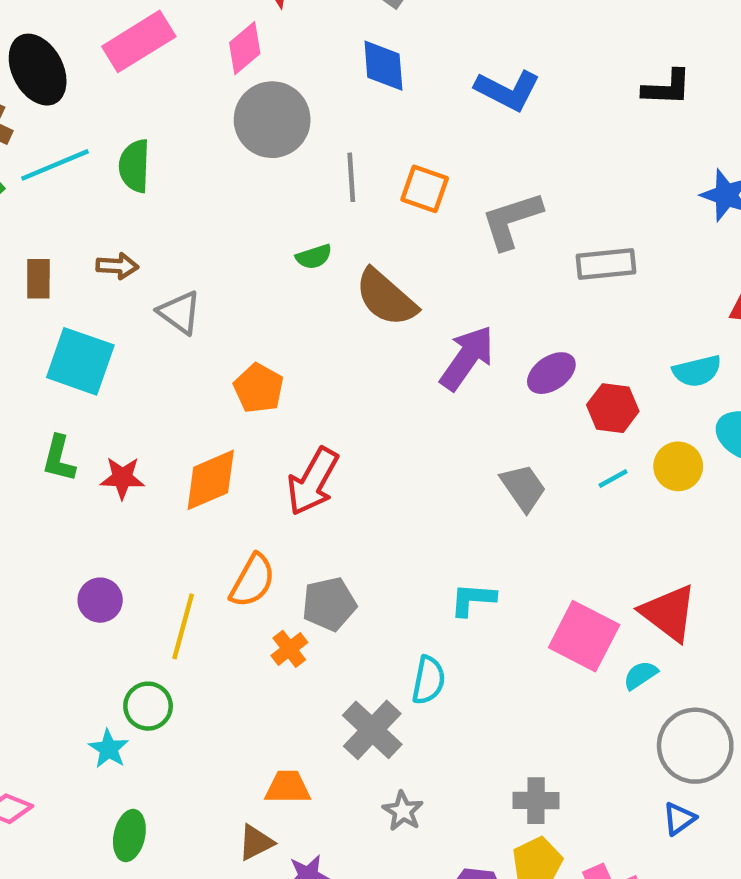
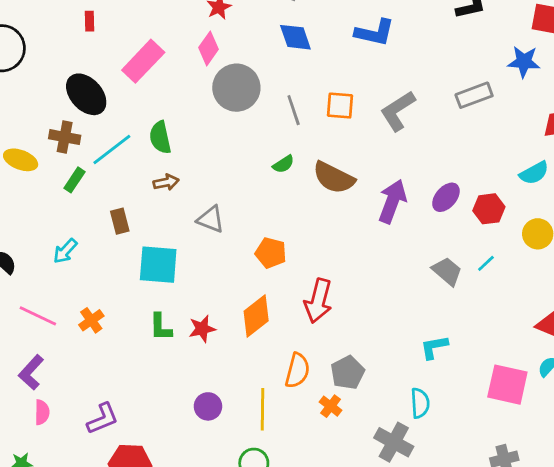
gray rectangle: (606, 264) -> (474, 95), moved
brown arrow: (117, 266) -> (166, 182), moved
cyan line: (613, 479) -> (486, 263), moved
pink square: (584, 636) -> (507, 385), moved

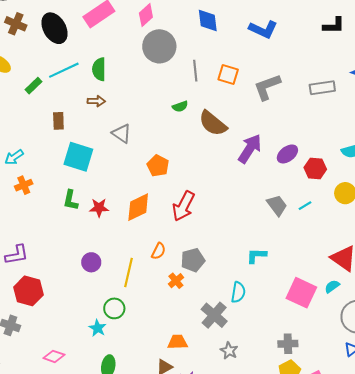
brown cross: (65, 137) -> (16, 24), moved
cyan arrow: (65, 251) -> (14, 157), moved
orange semicircle: (297, 371) -> (158, 251), size x0.7

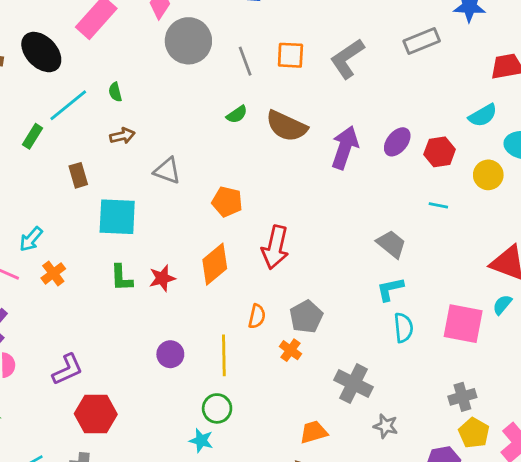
green semicircle: (99, 69) -> (115, 92), size x0.6
gray trapezoid: (277, 205) -> (391, 244), moved
cyan line: (305, 206) -> (438, 205), turned 56
cyan semicircle: (238, 292) -> (403, 328), moved

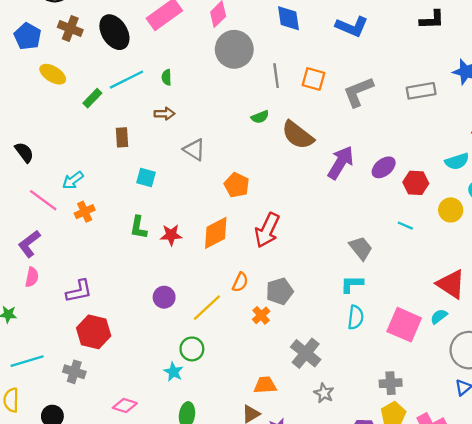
cyan square: (117, 217) -> (146, 178), size x0.6
yellow line: (224, 355) -> (207, 308), turned 36

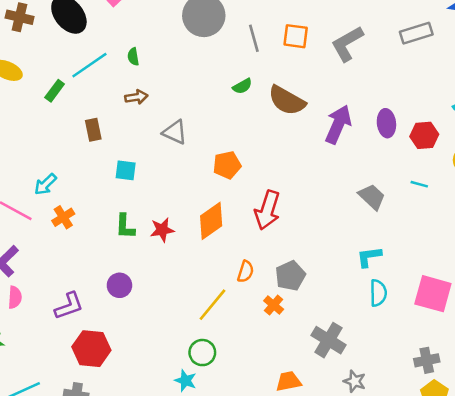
purple ellipse: (384, 167) -> (386, 123), turned -50
orange pentagon: (237, 185) -> (227, 165), turned -30
gray trapezoid: (361, 248) -> (372, 197), moved
purple circle: (164, 297) -> (119, 285), moved

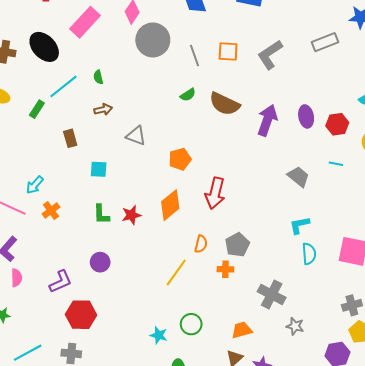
orange cross: (274, 305) -> (225, 269), turned -35
green circle: (202, 353) -> (191, 324), moved

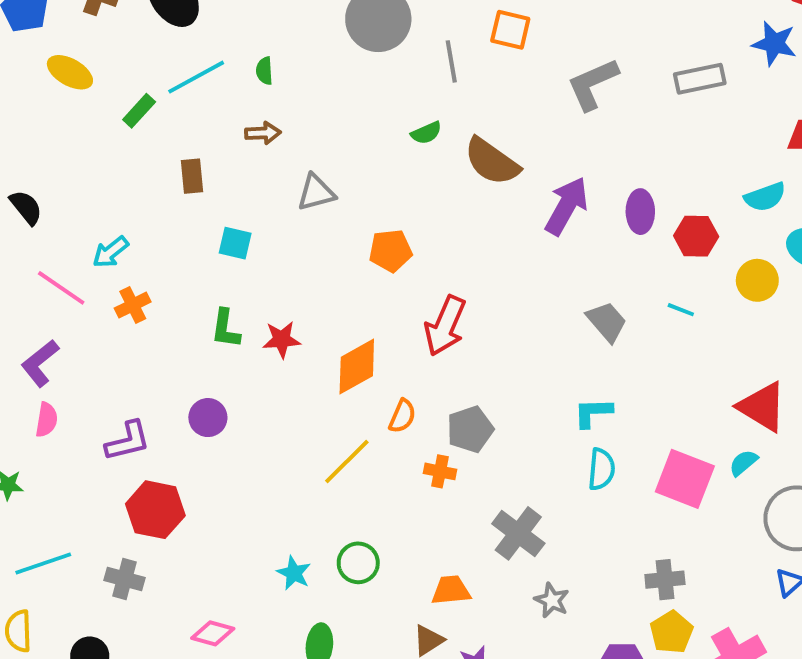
orange square: (228, 52) -> (510, 30), moved
gray triangle: (136, 136) -> (316, 193), turned -45
orange diamond: (170, 205) -> (357, 366), moved

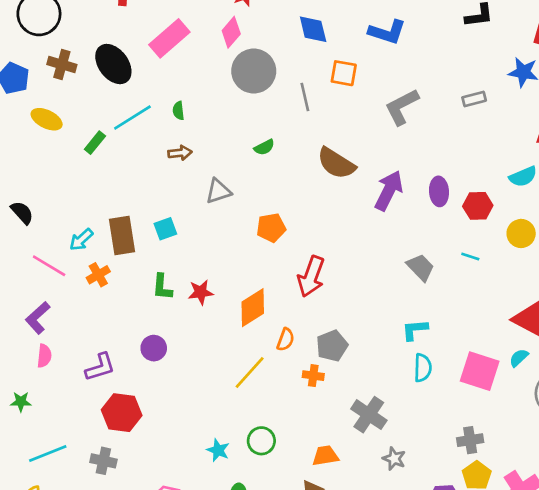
gray rectangle: (700, 79) -> (474, 99), size x0.7
green semicircle: (426, 133) -> (264, 147), moved
brown rectangle: (192, 176) -> (122, 236), moved, size x1.6
cyan square: (235, 243) -> (165, 229), turned -30

